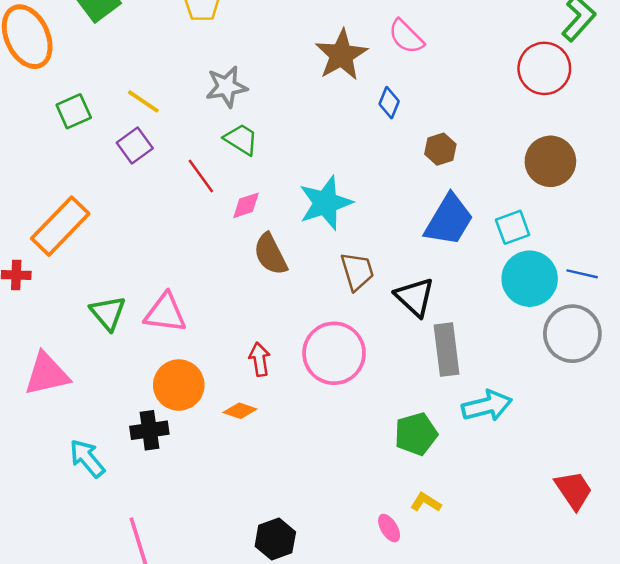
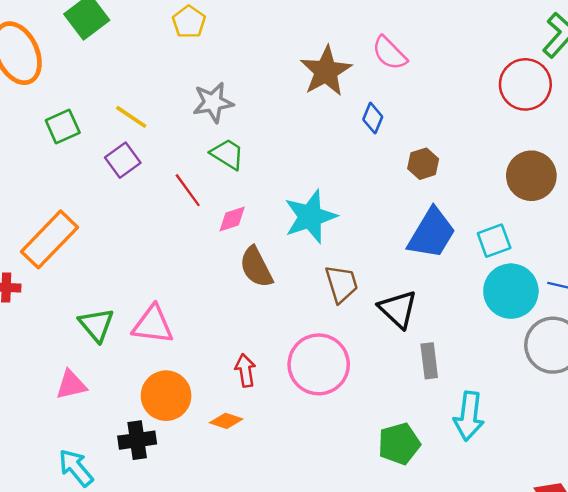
gray rectangle: (447, 350) -> (429, 361), size x0.7
pink triangle: (47, 374) -> (71, 385), moved, size x0.7
cyan arrow: (487, 406) -> (469, 416), turned 111

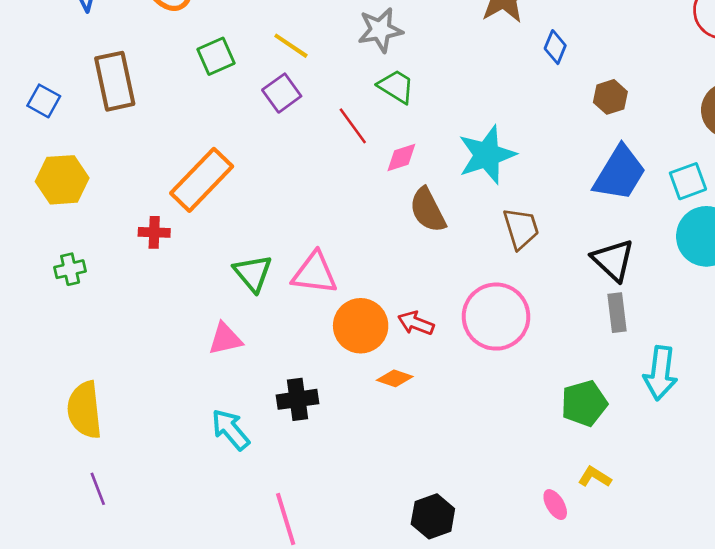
black triangle: (398, 309) -> (613, 260), moved
red arrow: (245, 370) -> (416, 323), turned -60
orange circle: (166, 396) -> (361, 326), moved

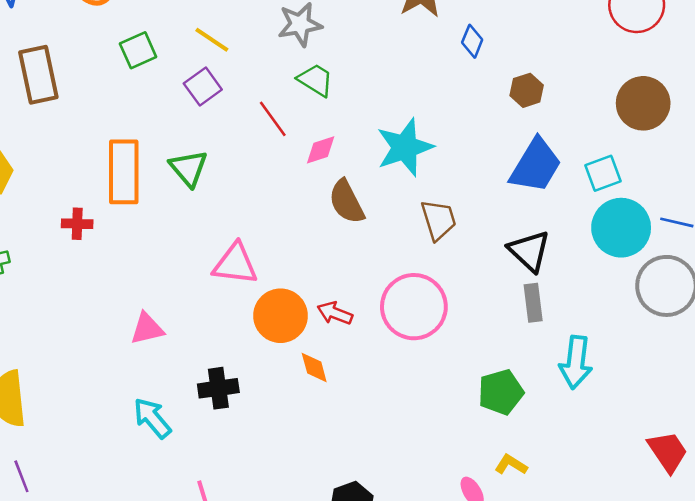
orange rectangle: (202, 180) -> (124, 172), turned -44
green triangle: (253, 273) -> (189, 168), moved
orange diamond: (395, 378) -> (314, 368), turned 56

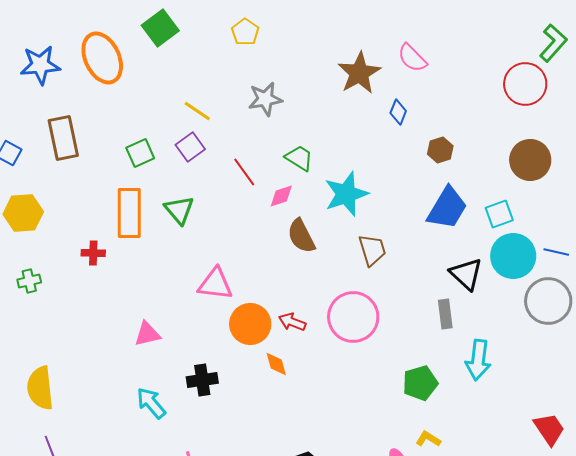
green square: (138, 50) -> (140, 153), moved
green trapezoid: (315, 80) -> (299, 158), moved
black triangle: (529, 251) -> (466, 274), moved

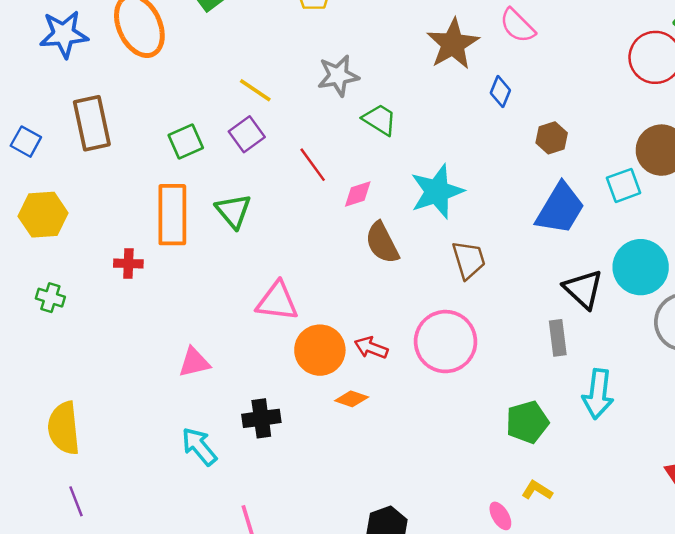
green trapezoid: (299, 158) -> (380, 120), moved
cyan square: (499, 214) -> (624, 185), moved
green cross: (29, 281) -> (50, 298), turned 30
orange diamond: (276, 364) -> (352, 399), turned -56

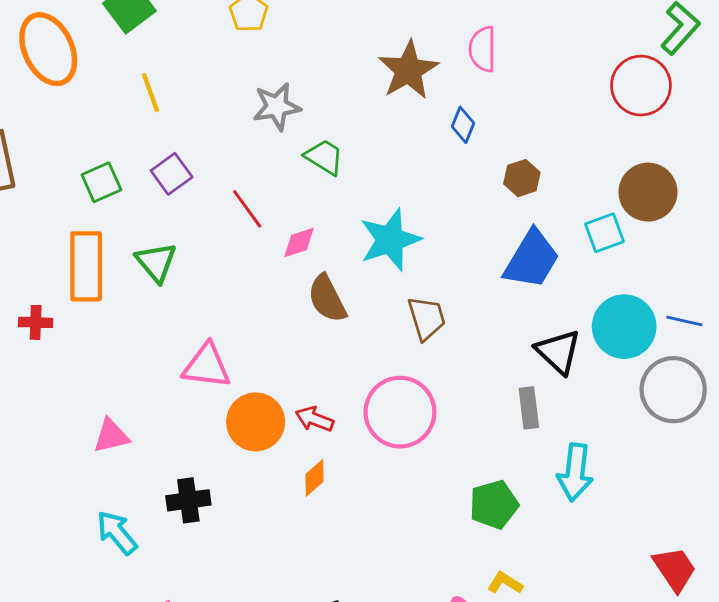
pink semicircle: (517, 26) -> (483, 49), turned 45
yellow line: (255, 90) -> (151, 93), moved, turned 36
orange diamond: (352, 399) -> (314, 478), moved, turned -60

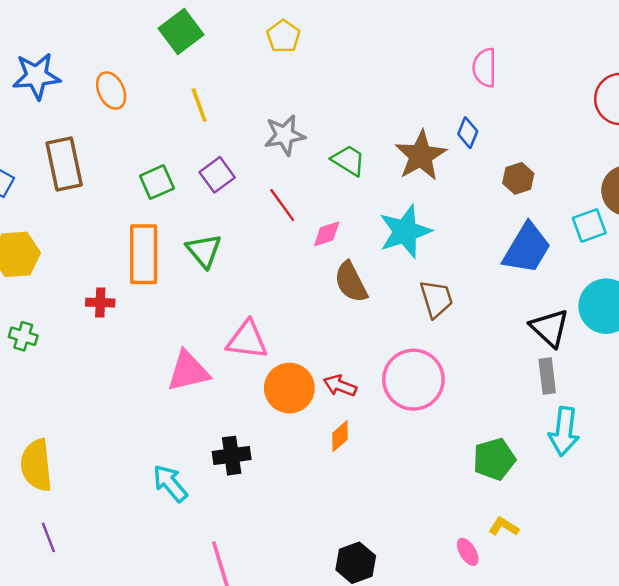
orange ellipse: (48, 49) -> (111, 91), moved, size x0.6
brown star: (408, 70) -> (421, 156), moved
gray star: (277, 107) -> (285, 135), moved
gray rectangle: (529, 408) -> (547, 376), moved
pink triangle: (111, 436) -> (188, 371), moved, size x1.4

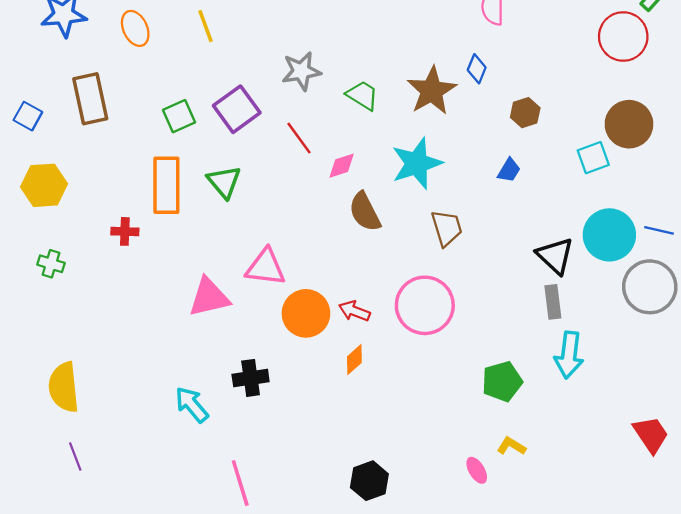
yellow line: (199, 105) -> (206, 26), moved
purple square: (217, 175) -> (237, 109), size x1.4
blue trapezoid: (527, 248) -> (509, 170), moved, size x0.5

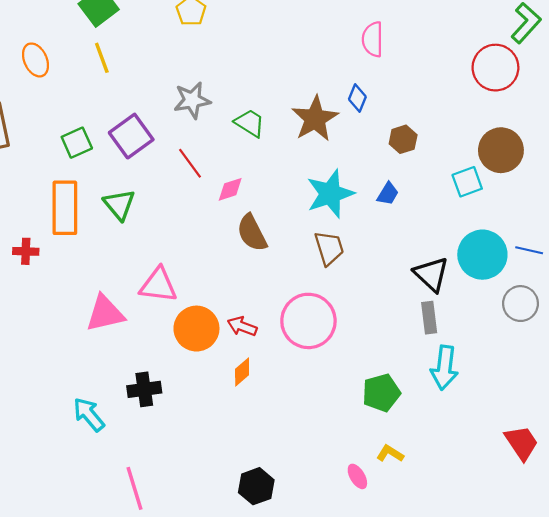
cyan star: (417, 163) -> (330, 194), moved
gray circle: (650, 287) -> (520, 304), size x0.7

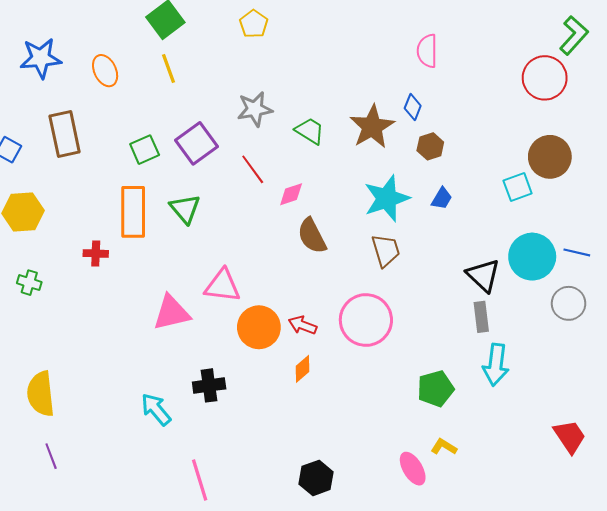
brown hexagon: (403, 139) -> (430, 146), moved
pink ellipse: (357, 476) -> (413, 469), size x1.4

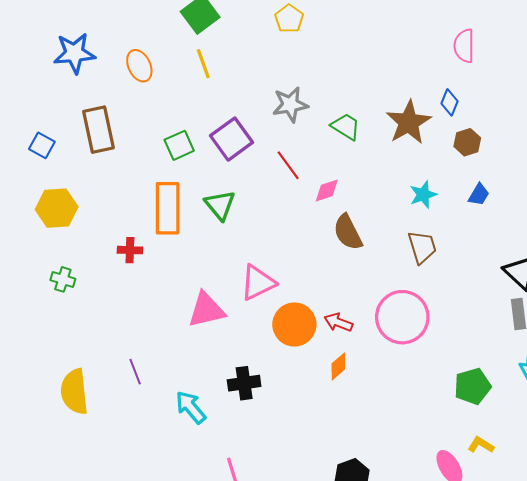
cyan star: (387, 198) -> (423, 195), size x0.6
pink triangle: (223, 286) -> (258, 283), turned -33
purple line: (51, 456) -> (135, 372), moved

